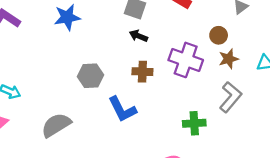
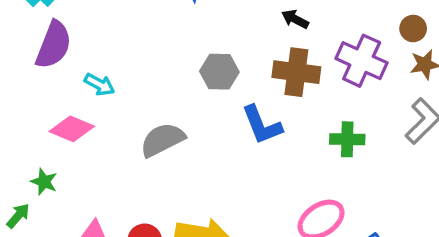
brown cross: (142, 72) -> (296, 72), size x1.5
green cross: (194, 123) -> (347, 139), moved

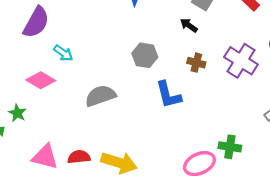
black arrow: (295, 19) -> (189, 25), moved
brown cross: (296, 72) -> (196, 63), size x0.6
green cross: (347, 139) -> (230, 147), moved

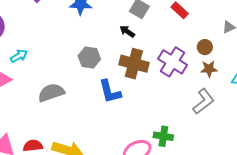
cyan arrow: (63, 53) -> (19, 56), turned -66
brown cross: (196, 63) -> (134, 64), size x1.8

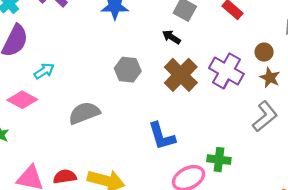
brown cross: (134, 64) -> (181, 75), turned 32
brown star: (209, 69) -> (270, 78), turned 30
blue L-shape: (110, 92) -> (162, 136), moved

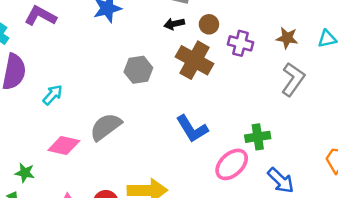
black arrow: (171, 37) -> (174, 24), turned -30
brown circle: (264, 52) -> (209, 24), moved
purple cross: (226, 71) -> (240, 43), size x0.7
pink diamond: (22, 100) -> (64, 146), moved

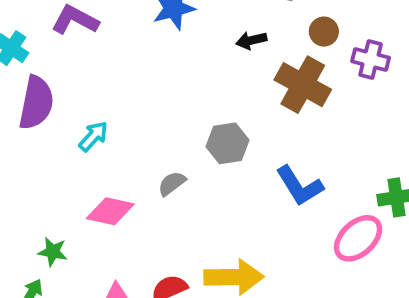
black arrow: (174, 24) -> (251, 40), moved
gray hexagon: (138, 70) -> (228, 143), moved
gray semicircle: (106, 127) -> (172, 183), size x0.6

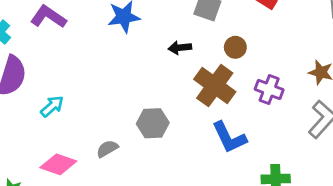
purple cross: (371, 59) -> (269, 90), moved
blue L-shape: (300, 186) -> (229, 137), moved

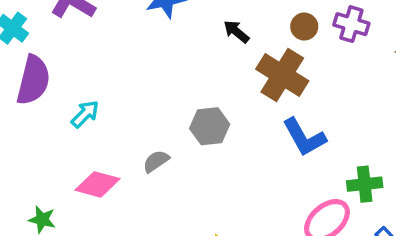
black arrow: (180, 48) -> (236, 32), turned 50
purple cross: (269, 90) -> (351, 24), moved

